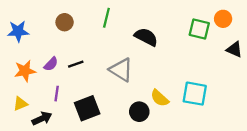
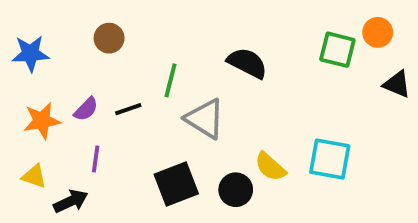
green line: (106, 18) -> (170, 80), moved
yellow triangle: (20, 104) -> (34, 176), turned 42
black square: (87, 108) -> (176, 184), moved

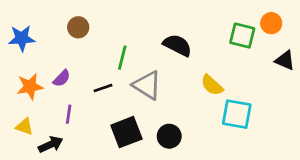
black line: (128, 109) -> (103, 88), moved
yellow semicircle: (270, 167) -> (212, 85), moved

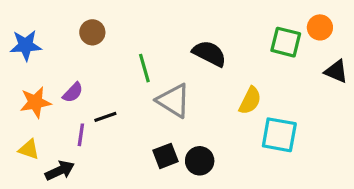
green line: (122, 58) -> (144, 68), turned -30
yellow semicircle: (212, 85) -> (250, 101), turned -105
black line: (103, 88) -> (105, 117), moved
black square: (126, 132) -> (165, 156), moved, size x0.7

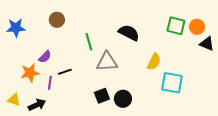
orange circle: (320, 27) -> (197, 27), moved
gray triangle: (174, 101) -> (107, 62), turned -35
orange star: (35, 102) -> (30, 73), moved
yellow triangle: (29, 149) -> (14, 100), moved

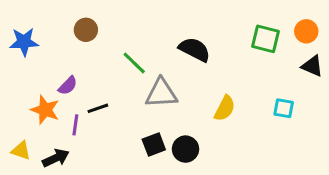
orange circle: (197, 27) -> (306, 31), moved
green line: (89, 42) -> (134, 63), turned -30
yellow semicircle: (154, 62) -> (225, 108), moved
orange star: (30, 73) -> (45, 110), turned 30
cyan square: (172, 83) -> (284, 108), moved, size x0.6

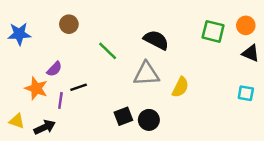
gray triangle: (161, 93) -> (146, 74), moved
cyan square: (284, 108) -> (246, 93), moved

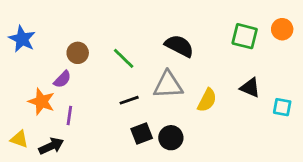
brown circle: (69, 24) -> (78, 53), moved
blue star: (19, 34) -> (22, 39), turned 30
black triangle: (251, 53) -> (250, 88), moved
black line: (79, 87) -> (129, 100), moved

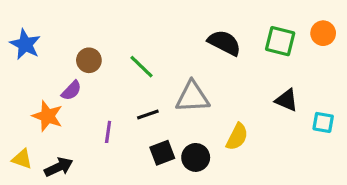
black semicircle: (179, 46) -> (224, 43), moved
yellow semicircle: (207, 100) -> (237, 137), moved
purple line: (69, 115) -> (108, 132), moved

